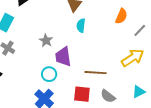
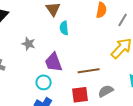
gray star: (46, 41) -> (28, 44), moved
gray semicircle: (108, 96) -> (106, 91), turned 126

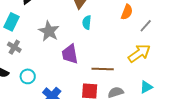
gray star: (28, 44) -> (49, 31), size x1.5
cyan circle: (44, 82) -> (28, 76), moved

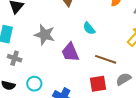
cyan semicircle: (87, 22) -> (89, 28), moved, turned -32
brown line: (103, 69) -> (106, 59), turned 30

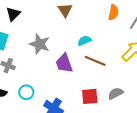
cyan semicircle: (89, 28) -> (84, 41), turned 104
brown line: (106, 59) -> (95, 61), moved

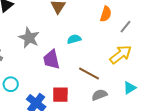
brown line: (95, 61) -> (89, 74), moved
red square: (90, 96) -> (60, 95), moved

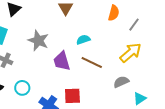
brown line: (89, 74) -> (92, 62), moved
cyan triangle: (130, 88) -> (140, 98), moved
gray semicircle: (99, 95) -> (121, 82), moved

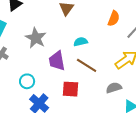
cyan circle: (22, 88) -> (27, 81), moved
red square: (72, 96) -> (71, 89), moved

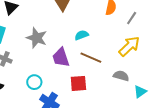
gray semicircle: (114, 88) -> (121, 76), turned 42

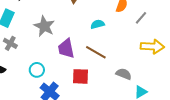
cyan semicircle: (82, 35) -> (98, 24), moved
yellow arrow: (129, 46) -> (152, 47), moved, turned 40

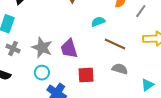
gray star: (44, 26) -> (42, 48), moved
brown line: (96, 52) -> (115, 44), moved
gray semicircle: (124, 74) -> (120, 69), moved

